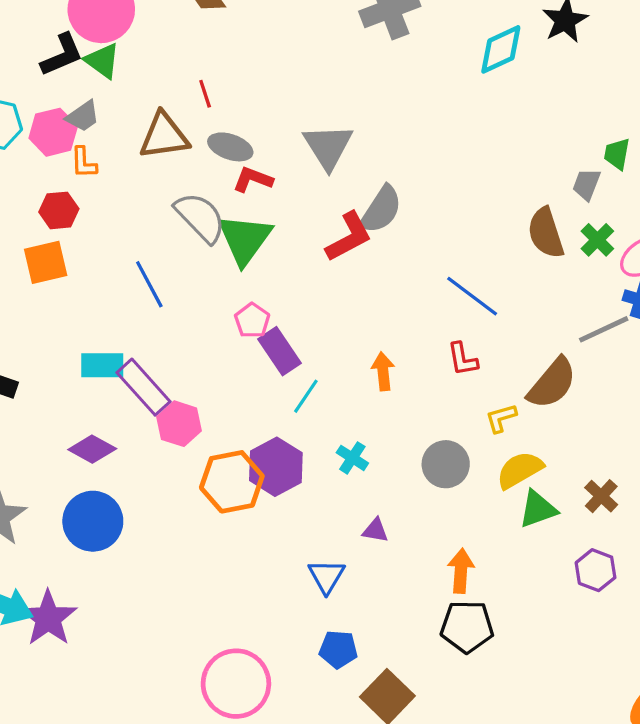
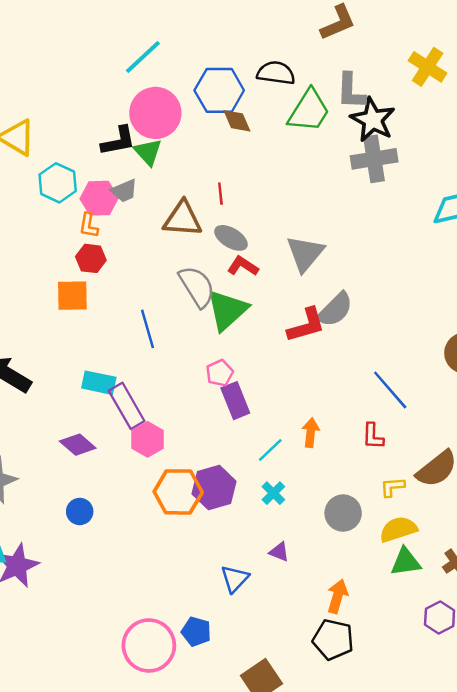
orange L-shape: (84, 163) -> (89, 225), moved
cyan line: (306, 396) -> (270, 450), moved
blue circle: (93, 521) -> (80, 511), moved, size x0.6
blue pentagon: (338, 649) -> (196, 632), moved

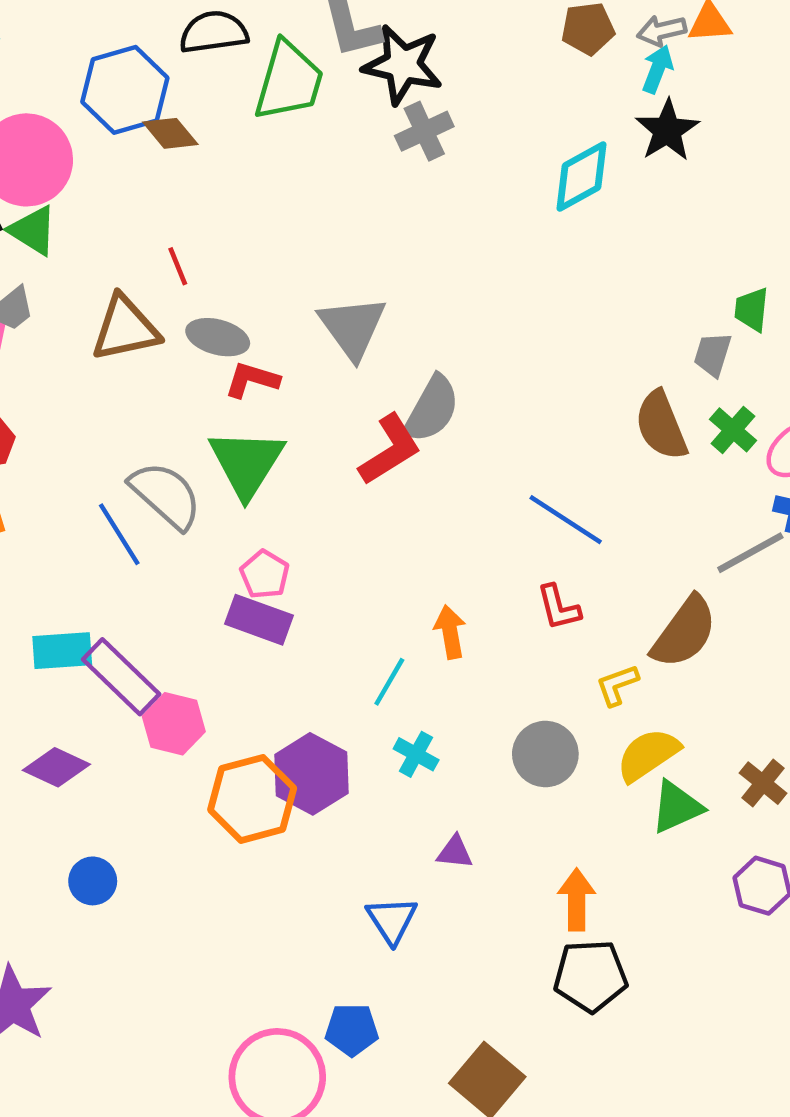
gray cross: (374, 159) -> (424, 131), size x0.7
gray semicircle: (197, 286) -> (166, 495), moved
purple rectangle: (235, 401) -> (259, 620), moved, turned -32

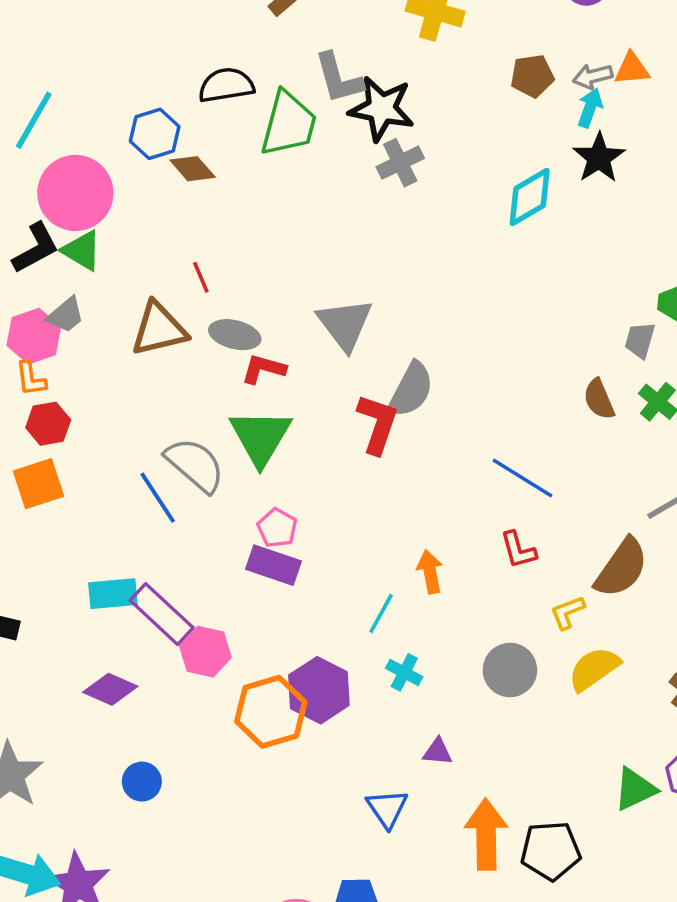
blue hexagon: (125, 90) -> (155, 134), size x0.7
brown semicircle: (661, 425) -> (599, 399), size x0.7
red L-shape: (390, 450) -> (377, 424), turned -38
green triangle: (677, 807) -> (635, 789), moved
orange arrow: (577, 900) -> (486, 834), moved, size x1.4

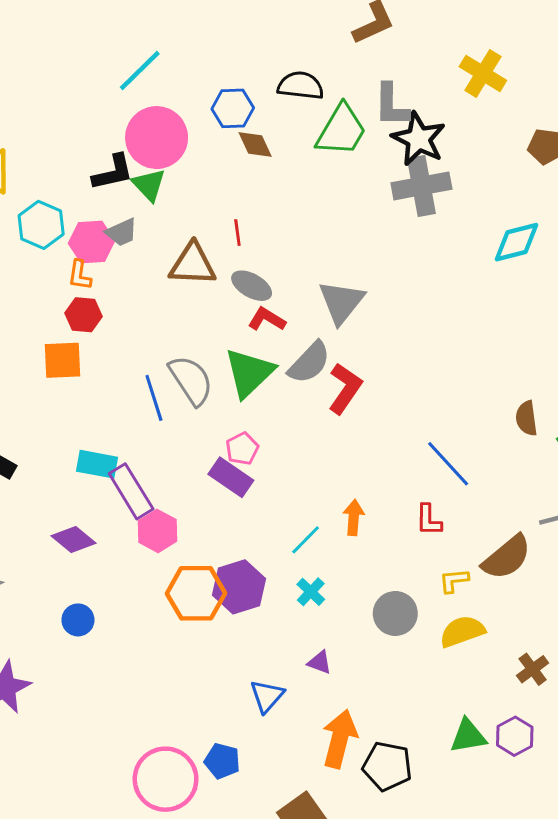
gray cross: (400, 163) -> (421, 186), size x1.5
gray semicircle: (411, 390) -> (309, 363), moved

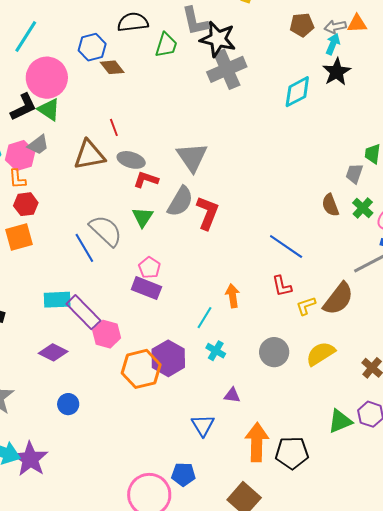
green trapezoid: (341, 130) -> (166, 45), size x0.7
green triangle: (249, 373) -> (143, 217), size x0.6
yellow L-shape: (454, 581) -> (306, 306), moved

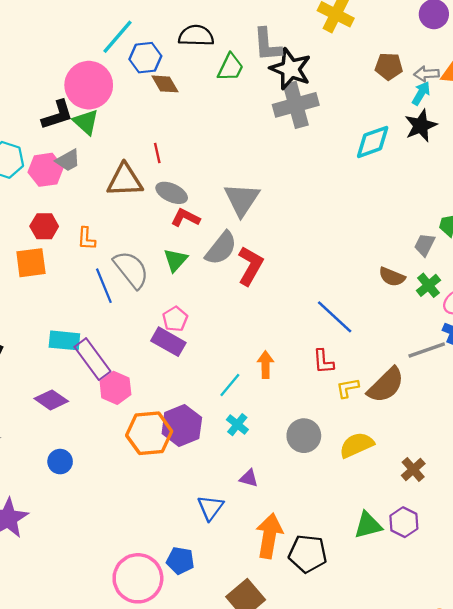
cyan line: (26, 36) -> (117, 37), moved
orange L-shape: (17, 179) -> (86, 239), moved
brown semicircle: (330, 205) -> (392, 277), turned -55

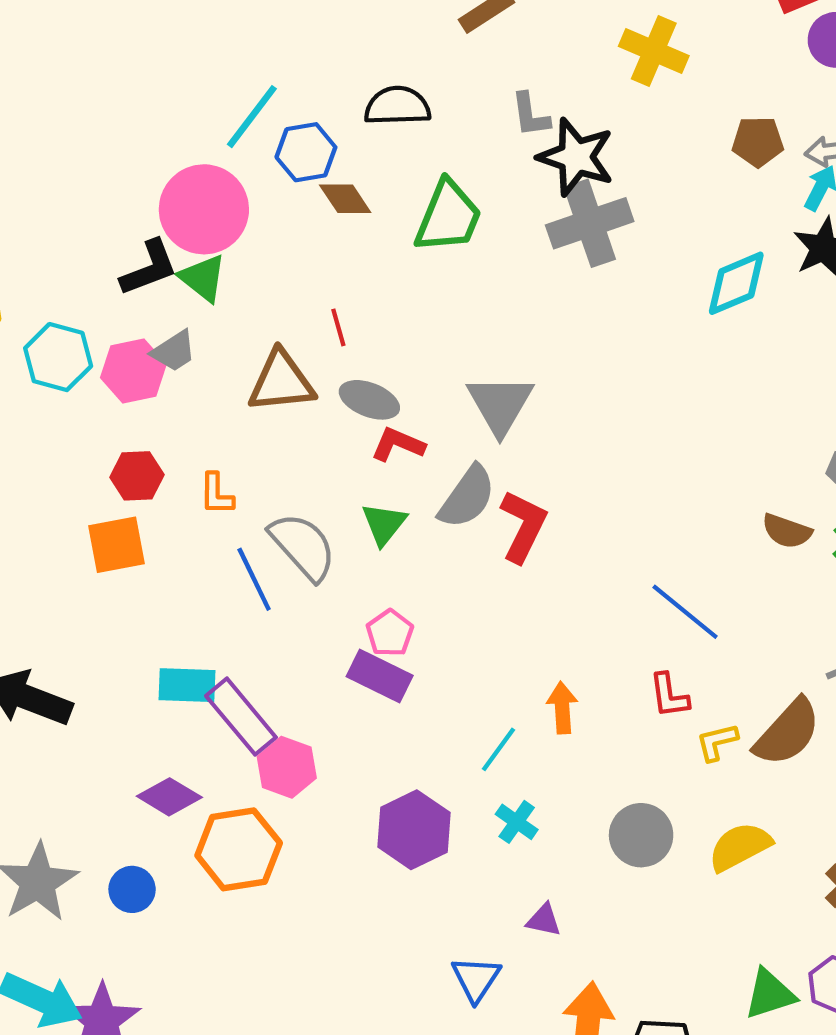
gray L-shape: (267, 45) -> (530, 115), size x0.7
green trapezoid: (230, 67) -> (448, 217), moved, size x1.4
orange hexagon: (149, 433) -> (239, 849), moved
blue circle: (60, 462) -> (132, 889), moved

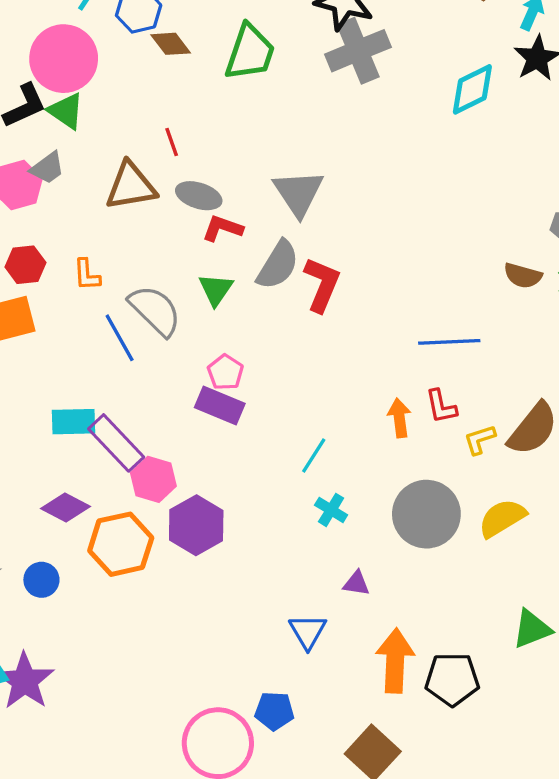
blue line: (685, 612) -> (449, 342), turned -38
orange arrow: (562, 708) -> (399, 418), moved
purple hexagon: (414, 830) -> (196, 525), moved
gray circle: (641, 835) -> (426, 514), size x1.4

